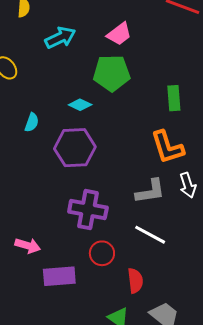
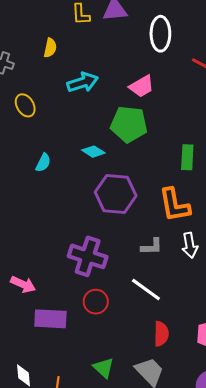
purple hexagon: (75, 148) -> (116, 194), moved
gray L-shape: (150, 191) -> (152, 247), size x0.7
red semicircle: (135, 281) -> (161, 334), moved

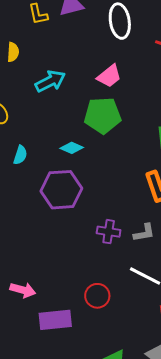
cyan semicircle: (43, 163) -> (20, 155), moved
purple hexagon: (116, 194) -> (61, 190), moved
purple cross: (88, 256) -> (109, 232), moved, size x0.6

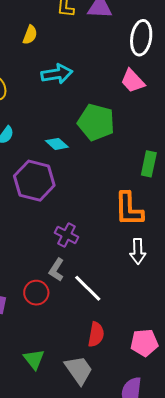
pink trapezoid: (109, 76) -> (133, 81), moved, turned 68
gray L-shape: (144, 233) -> (56, 270), moved, turned 115

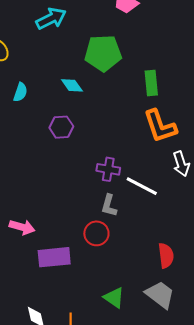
cyan diamond: (57, 144) -> (72, 85), turned 30
green rectangle: (149, 164) -> (151, 83), moved
purple hexagon: (34, 181) -> (61, 127), size x0.6
white line: (88, 288) -> (142, 186), moved

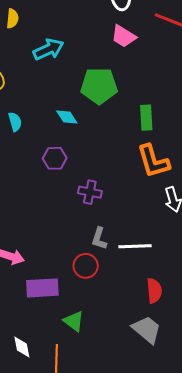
cyan semicircle: (20, 92) -> (15, 122), turned -36
purple cross: (108, 169) -> (90, 192), moved
white line: (142, 186) -> (135, 246), moved, turned -32
green triangle: (114, 298) -> (74, 321), moved

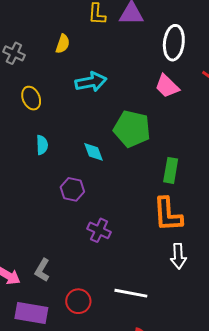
gray L-shape: (99, 238) -> (42, 270), moved

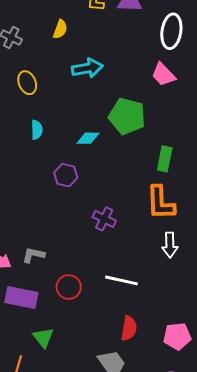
cyan diamond: (93, 152) -> (88, 138), turned -70
purple cross: (99, 230) -> (104, 219), moved
gray L-shape: (42, 270) -> (33, 255), turned 70

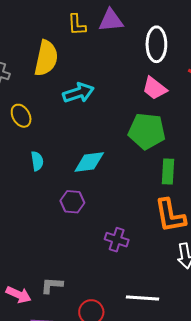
yellow semicircle: (60, 29) -> (46, 58), size x1.8
green pentagon: (127, 116) -> (147, 131), moved
cyan diamond: (88, 138) -> (89, 162), size x1.4

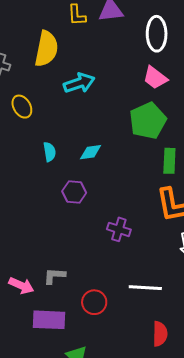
green pentagon: (147, 131) -> (148, 121), turned -30
cyan semicircle: (37, 161) -> (50, 152), moved
cyan diamond: (89, 162) -> (91, 152), size x0.7

